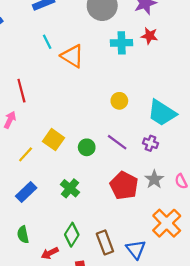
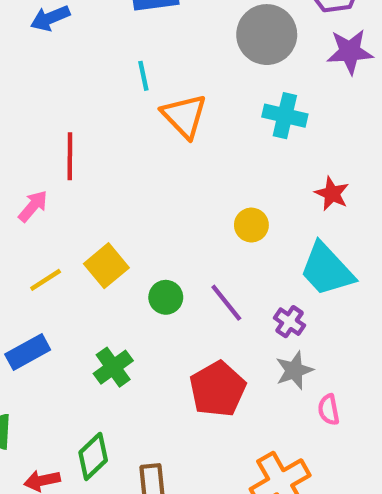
red star: (149, 36) -> (332, 194), moved
gray star: (154, 179) -> (294, 370), moved

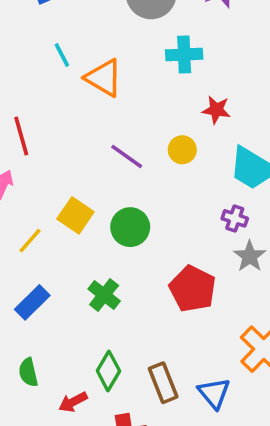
red star: (332, 194) -> (216, 110), moved
green circle: (166, 297) -> (130, 227), size x1.4
purple line: (226, 303) -> (127, 156), moved

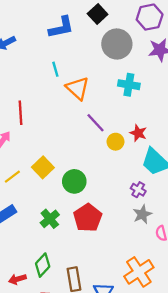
red star: (216, 110) -> (138, 133), moved
purple line: (127, 156) -> (96, 123), moved
red pentagon: (193, 289) -> (88, 218), moved

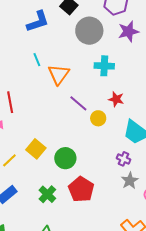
orange triangle: (78, 88) -> (59, 74), turned 30
red star: (138, 133) -> (116, 99), moved

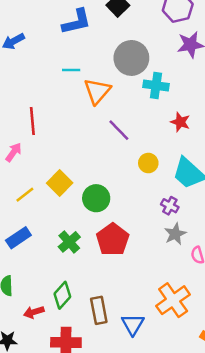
gray circle: (89, 31) -> (131, 58), moved
cyan line: (37, 60) -> (71, 70), turned -72
red star: (116, 99) -> (180, 122), moved
yellow circle: (98, 118) -> (148, 163), moved

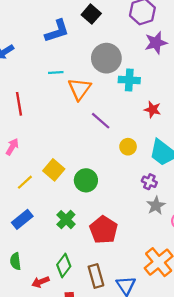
red line: (32, 121) -> (19, 104), moved
red pentagon: (113, 240) -> (104, 230), moved

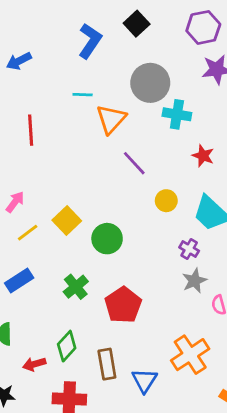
blue L-shape: (57, 31) -> (90, 41), turned -44
pink arrow: (12, 147) -> (15, 202), moved

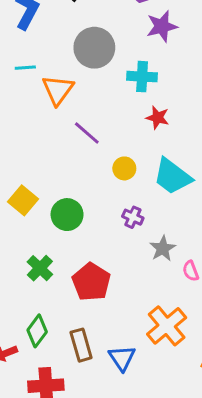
cyan cross: (177, 114) -> (142, 77), moved
purple cross: (189, 249) -> (133, 217), moved

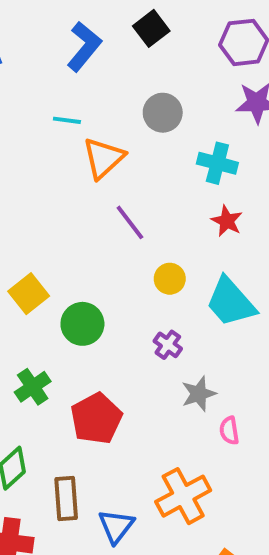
gray circle: (94, 48) -> (163, 113), size x0.7

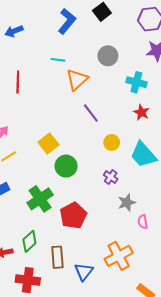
yellow square: (29, 294) -> (48, 143), moved
green cross: (33, 387) -> (40, 199), size x1.4

